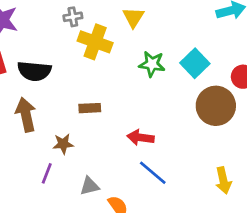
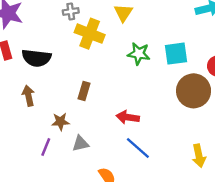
cyan square: (195, 63) -> (176, 54), turned 35
brown rectangle: (90, 108) -> (84, 91), turned -72
brown arrow: (26, 115) -> (28, 96), size x0.7
gray triangle: (89, 186) -> (80, 144), moved

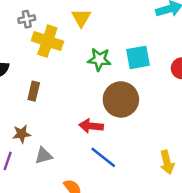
brown rectangle: (84, 91) -> (34, 91), moved
brown circle: (194, 91) -> (121, 99), moved

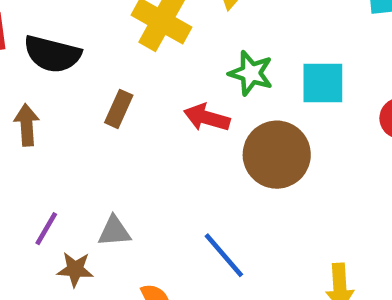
red arrow: (91, 126) -> (207, 118), moved
brown star: (22, 134) -> (75, 269), moved

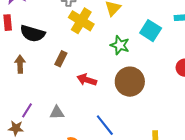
cyan square: (323, 83) -> (151, 31), moved, turned 30
red arrow: (207, 118) -> (87, 80), moved
brown star: (75, 269) -> (16, 128), moved

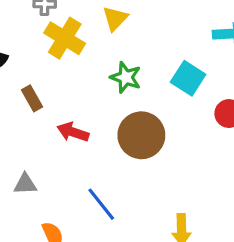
cyan square: (151, 31) -> (188, 78), moved
brown rectangle: (61, 59) -> (32, 98), turned -56

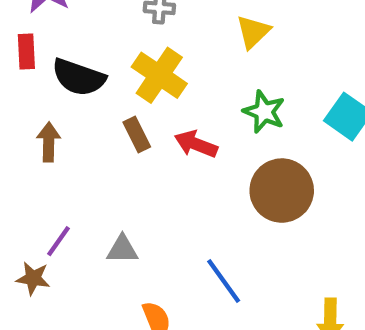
yellow cross: (65, 38) -> (159, 75), moved
red arrow: (73, 132) -> (196, 144), moved

